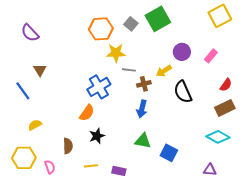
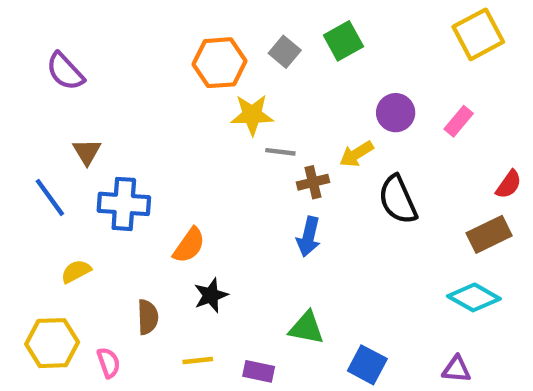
green square: (158, 19) -> (343, 41), size x0.7
red semicircle: (226, 85) -> (509, 184), moved
blue cross: (99, 87) -> (124, 204), moved, turned 35
green triangle: (143, 141) -> (306, 328), moved
blue square: (169, 153) -> (367, 365), moved

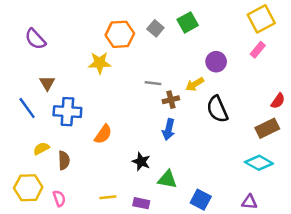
yellow star: (252, 115) -> (100, 63), moved
pink rectangle: (459, 121) -> (258, 50), moved
black star: (211, 295) -> (141, 162), moved, turned -30
brown semicircle: (148, 317) -> (64, 160), moved

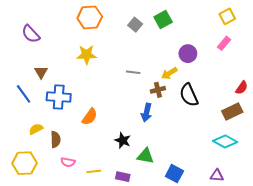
yellow square: (261, 19) -> (227, 16), size x0.7
orange hexagon: (120, 34) -> (90, 17), moved
brown cross: (171, 100) -> (158, 90), moved
pink semicircle: (59, 198) -> (68, 162), moved, turned 120

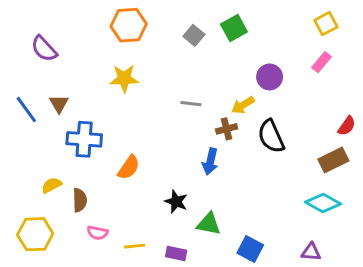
blue line: (24, 94) -> (26, 110), moved

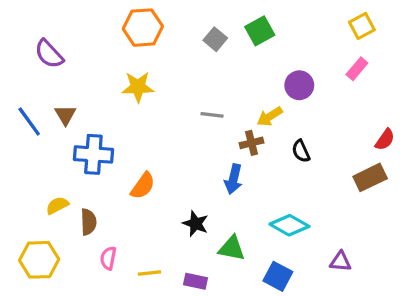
black semicircle: (271, 136) -> (301, 151), size x0.6
cyan diamond: (323, 203) -> (289, 225), moved
pink semicircle: (98, 233) -> (108, 258), turned 90
purple triangle: (311, 252) -> (340, 261), moved

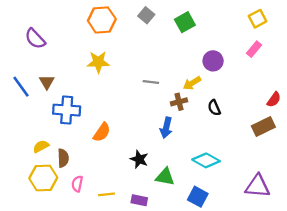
gray square: (215, 39) -> (146, 15), moved
yellow hexagon: (39, 260) -> (43, 178), moved
purple triangle: (340, 261) -> (258, 186), moved, size x1.6

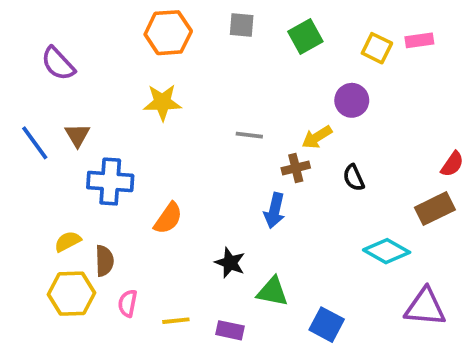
gray square: (146, 15) -> (242, 25), turned -35
yellow square: (258, 19) -> (377, 48), moved, turned -36
pink rectangle: (254, 49) -> (419, 40), moved, turned 42
cyan diamond: (206, 160) -> (387, 251), moved

